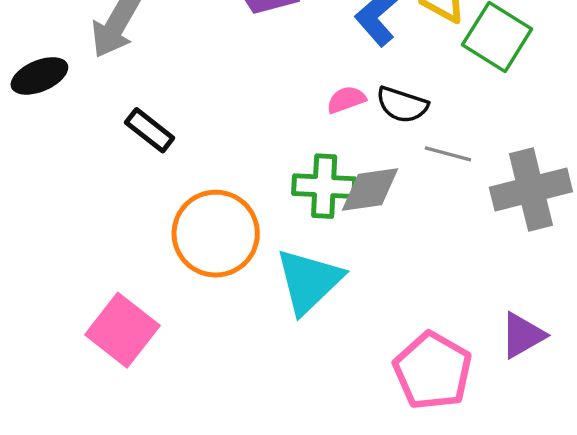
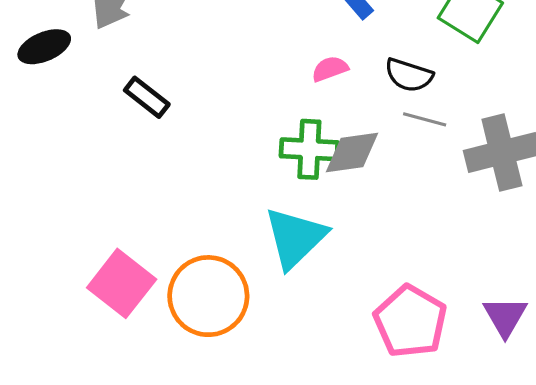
black semicircle: (402, 105) -> (409, 75), moved
orange circle: (216, 234) -> (208, 296), moved
purple triangle: (522, 335) -> (505, 317), moved, turned -30

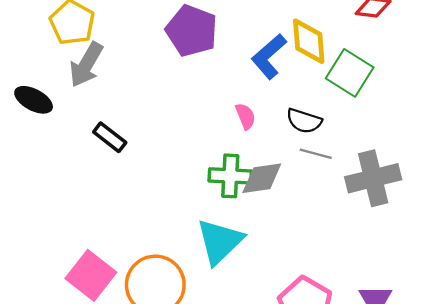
black ellipse: (44, 47) -> (34, 100), turned 51
pink semicircle: (330, 69) -> (245, 116), turned 88

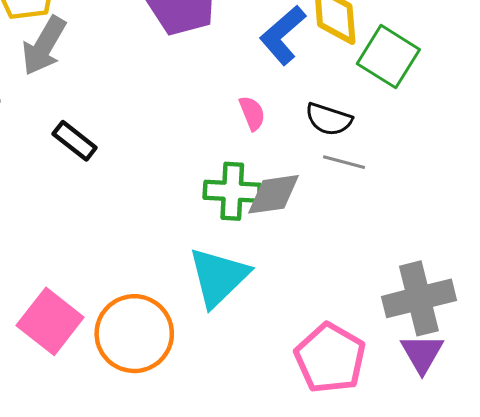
gray cross: (373, 178) -> (419, 298), moved

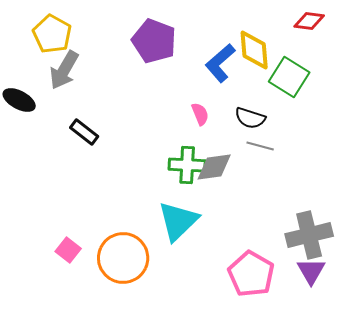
pink square: (50, 321) -> (68, 250), size x0.6

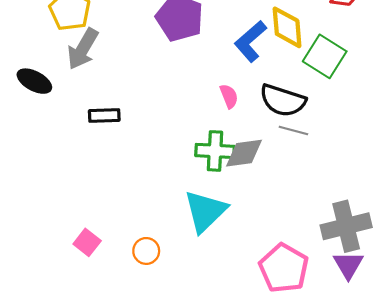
black semicircle: (250, 118) -> (283, 100), size x1.4
black rectangle: (84, 132) -> (104, 115), turned -40
orange circle: (123, 258) -> (146, 251), size x0.5

